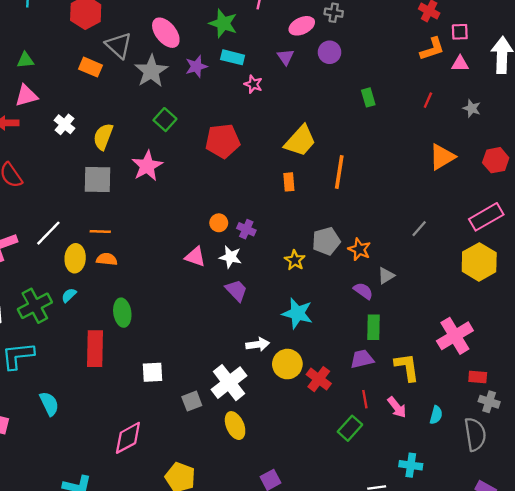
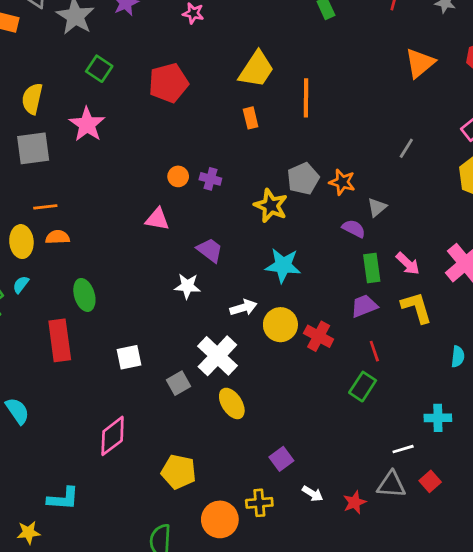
white star: (230, 257) -> (187, 286), moved
yellow star: (295, 260) -> (271, 206), size x1.4
pink arrow: (397, 407) -> (408, 264), moved

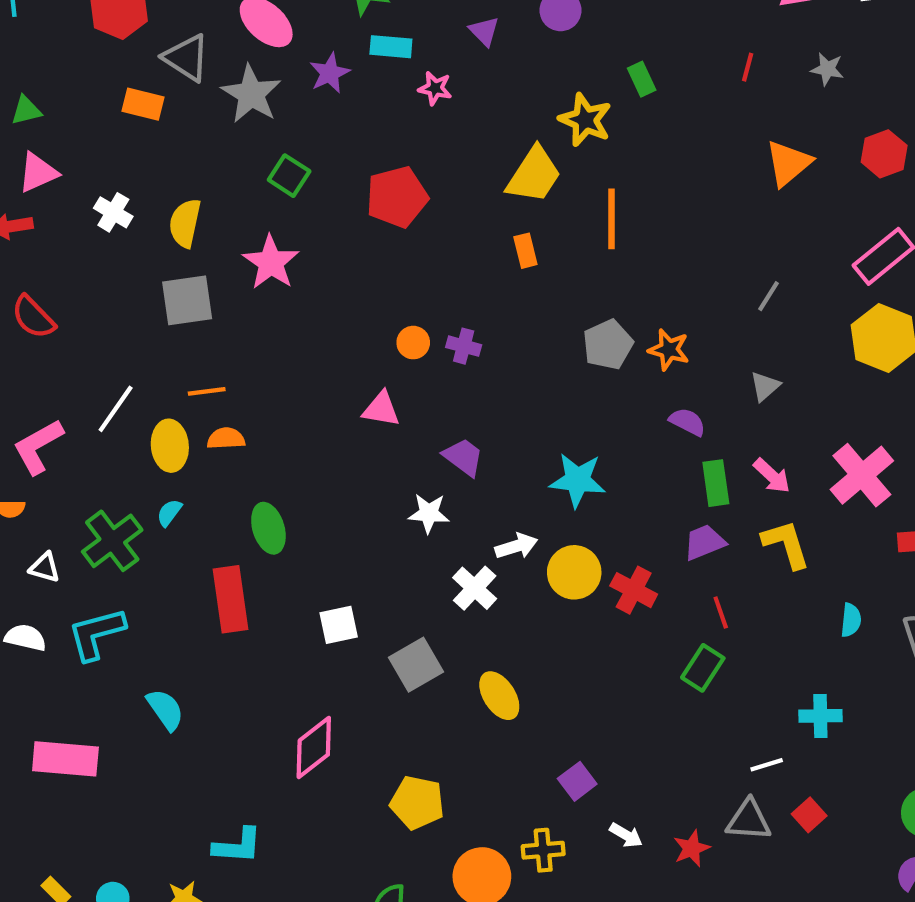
yellow star: (271, 206) -> (585, 120), moved
gray triangle: (377, 207) -> (765, 386), moved
white cross: (217, 356) -> (475, 588), moved, size x0.7
gray square: (178, 383) -> (416, 665), size x1.4

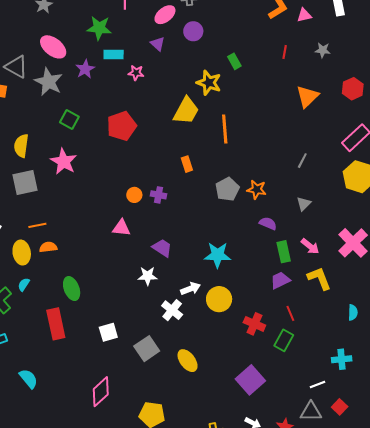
orange rectangle: (525, 251) -> (187, 164), moved
red cross: (634, 590) -> (254, 324), moved
purple square: (577, 781) -> (250, 380), moved, size x1.6

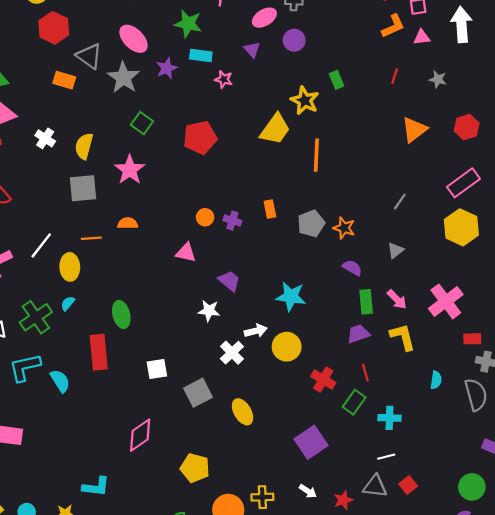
orange rectangle: (187, 164) -> (270, 209), moved
orange semicircle: (48, 247) -> (128, 223), moved
cyan cross: (342, 359) -> (389, 418), moved
cyan semicircle: (29, 379) -> (60, 381), moved

